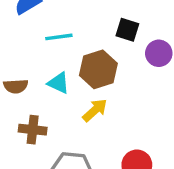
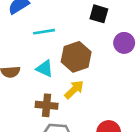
black square: (127, 30) -> (99, 14), moved
brown cross: (33, 130) -> (47, 105), moved

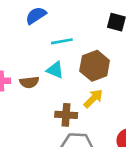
cyan triangle: (45, 68) -> (55, 70), moved

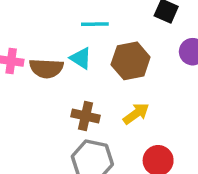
brown semicircle: (29, 82) -> (46, 68), size x1.4
yellow arrow: (93, 98) -> (136, 114), moved

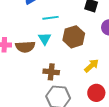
cyan triangle: (81, 58) -> (45, 39), turned 32
yellow arrow: (136, 114) -> (91, 66), moved

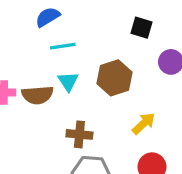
cyan line: (51, 18) -> (63, 46), moved

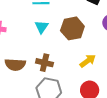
brown semicircle: (37, 95) -> (15, 65), moved

